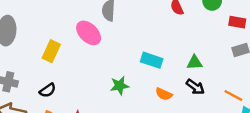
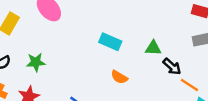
green star: (120, 86) -> (36, 62), moved
black arrow: (195, 87) -> (172, 67), moved

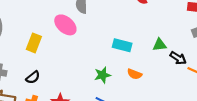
green star: (36, 62) -> (102, 75), moved

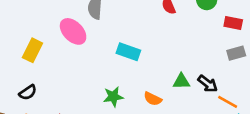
cyan rectangle: (122, 45) -> (128, 52), moved
green triangle: (160, 45) -> (181, 81), moved

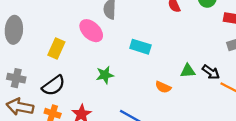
black semicircle: (28, 92) -> (54, 86), size x1.5
green star: (113, 97) -> (105, 75), moved

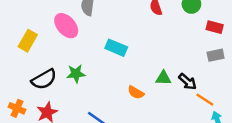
black semicircle: (54, 86) -> (44, 79), moved

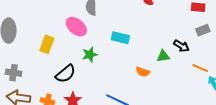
green star: (76, 74) -> (90, 55), moved
black arrow: (187, 82) -> (181, 46), moved

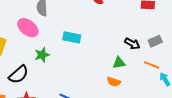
gray rectangle: (203, 30) -> (155, 41), moved
green triangle: (163, 56) -> (119, 63), moved
orange semicircle: (143, 72) -> (114, 82), moved

